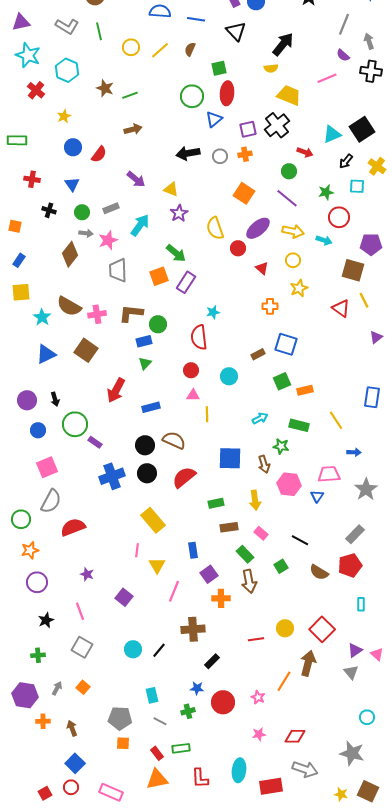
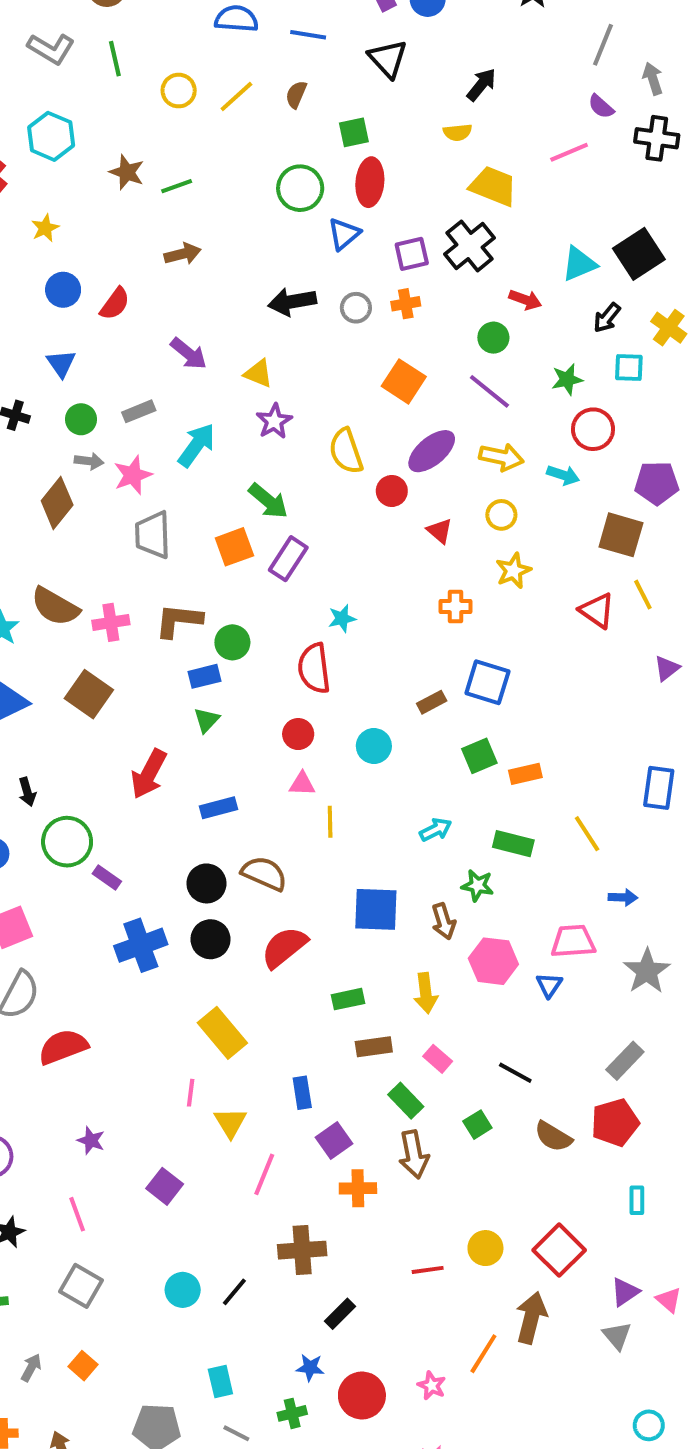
black arrow: (283, 44) -> (481, 85), size x0.7

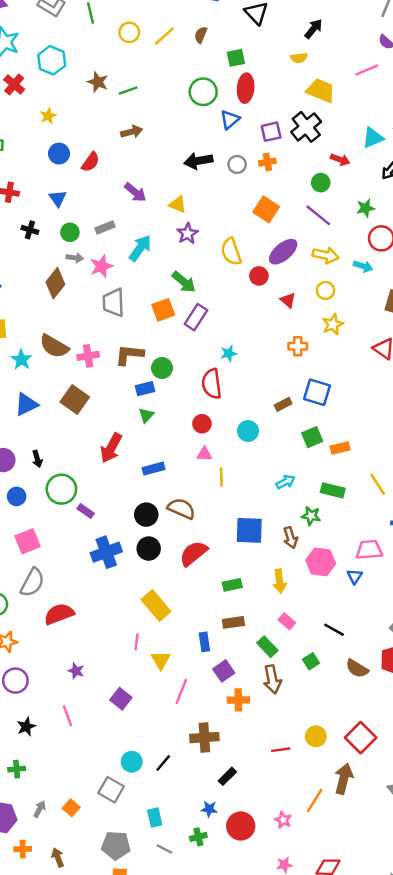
brown rectangle: (374, 1047) -> (233, 622), moved
gray square: (81, 1286) -> (111, 790), moved

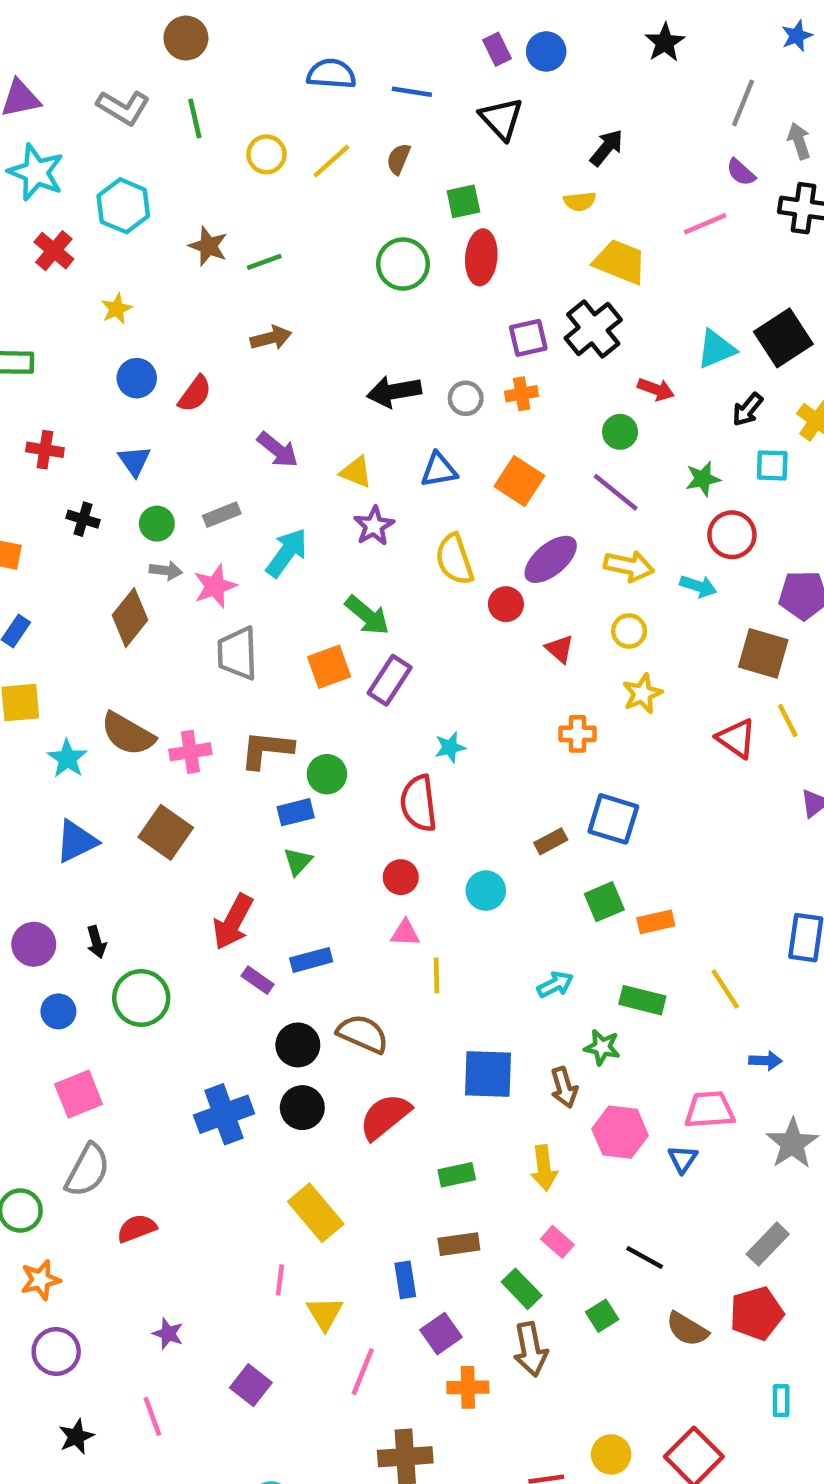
blue triangle: (230, 120) -> (439, 470), moved, turned 30
purple rectangle: (86, 511) -> (258, 980), moved
red semicircle: (59, 614) -> (137, 1228), size x0.7

